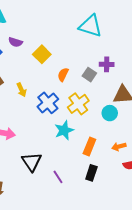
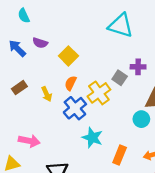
orange semicircle: (63, 75) -> (71, 83), moved
yellow cross: (78, 104) -> (99, 93), moved
cyan star: (64, 130) -> (92, 138), turned -30

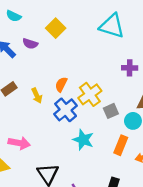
cyan semicircle: (24, 16) -> (14, 16), turned -40
yellow square: (68, 56) -> (56, 28), moved
gray square: (120, 78) -> (111, 111), moved, turned 32
orange rectangle: (120, 155) -> (121, 145), moved

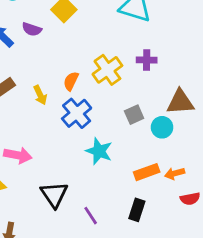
purple cross: (130, 68) -> (147, 60), moved
yellow cross: (90, 94) -> (107, 70), moved
orange rectangle: (121, 145) -> (147, 172), moved, turned 48

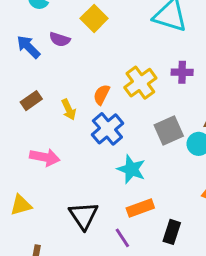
gray square: (134, 115) -> (169, 130), size x1.4
pink arrow: (18, 155) -> (45, 157), moved
orange rectangle: (147, 172) -> (140, 208), moved

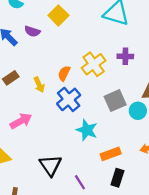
pink arrow: (45, 157) -> (21, 121), turned -40
orange rectangle: (140, 208) -> (111, 154), moved

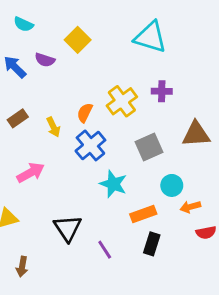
cyan circle: (138, 111) -> (172, 185), moved

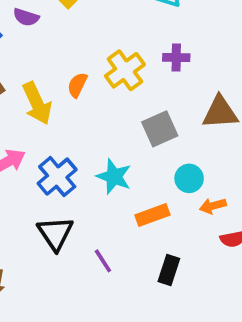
yellow arrow: (53, 127) -> (37, 103), size x1.6
blue cross: (90, 145) -> (57, 177), moved
black rectangle: (152, 244) -> (169, 270), moved

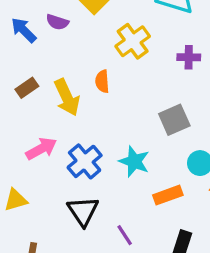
yellow cross: (125, 70) -> (133, 41), moved
orange semicircle: (77, 85) -> (102, 81), turned -30

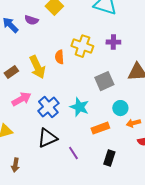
yellow cross: (133, 41) -> (82, 46), moved, turned -35
brown rectangle: (27, 88) -> (11, 72), moved
black triangle: (83, 211) -> (47, 138), turned 40

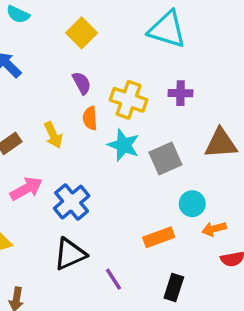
purple semicircle: (31, 20) -> (82, 83), moved, turned -136
yellow arrow: (37, 67) -> (53, 135), size x0.7
cyan star: (79, 107) -> (124, 145), moved

